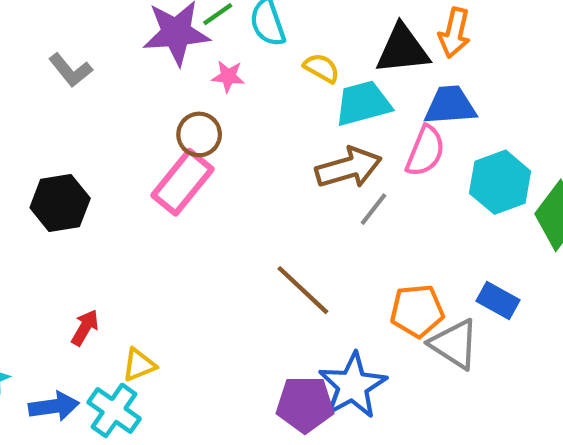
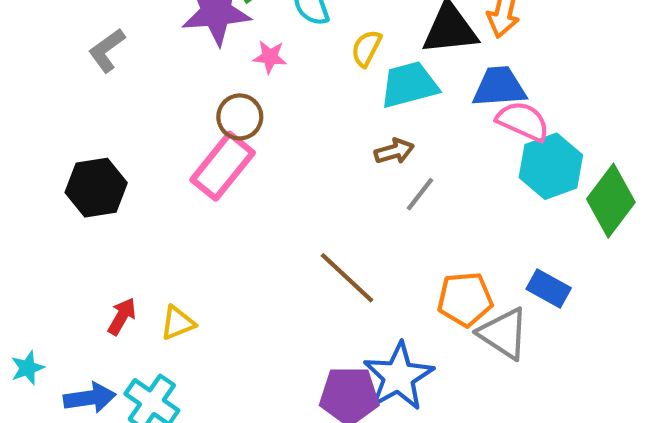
yellow semicircle: (322, 68) -> (366, 48), turned -93
gray L-shape: (70, 70) -> (107, 50), turned 93
pink semicircle: (425, 151) -> (523, 121), moved, turned -88
brown arrow: (349, 168) -> (394, 151), size x0.6
yellow triangle: (139, 365) -> (178, 323), moved

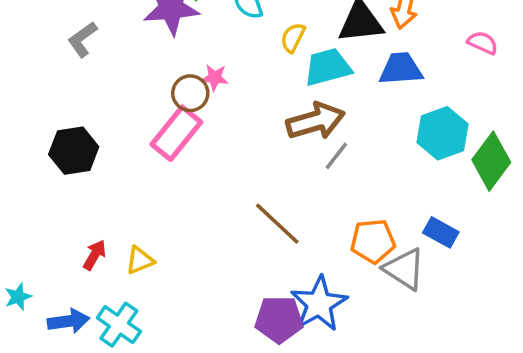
pink star: (270, 57) -> (215, 78), moved
pink semicircle: (523, 121) -> (483, 43), moved, size x0.7
brown arrow: (394, 151) -> (316, 121), size x1.8

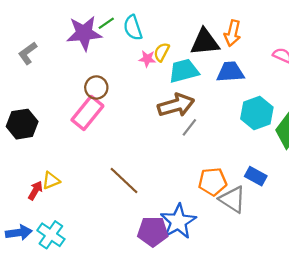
pink star: (215, 78) -> (147, 59), moved
brown line: (277, 224) -> (124, 181), moved
yellow triangle: (140, 260) -> (51, 181), moved

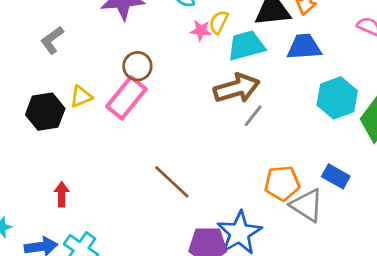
gray L-shape: (28, 53) -> (52, 40), moved
yellow triangle: (51, 181) -> (81, 96), moved
red arrow: (35, 190) -> (62, 194), turned -30

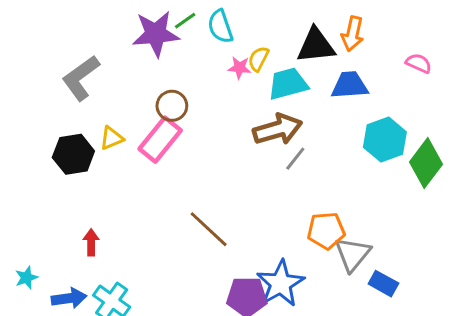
gray L-shape: (52, 40) -> (81, 78), size x1.5
blue rectangle: (336, 176) -> (383, 284), moved
gray triangle: (307, 205) -> (353, 254), turned 36

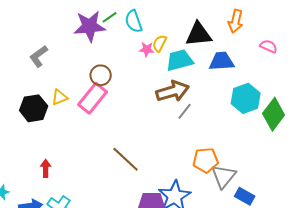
orange arrow: (353, 34) -> (236, 21), moved
gray L-shape: (81, 78) -> (39, 56), size x0.7

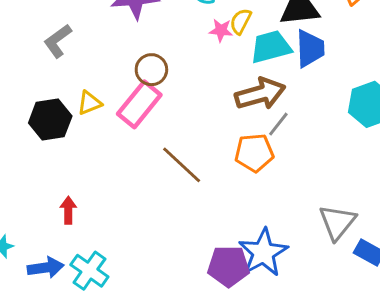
blue trapezoid: (222, 61) -> (310, 48), moved, turned 92
brown line: (126, 159) -> (182, 165), moved
orange pentagon: (206, 160) -> (254, 153), moved

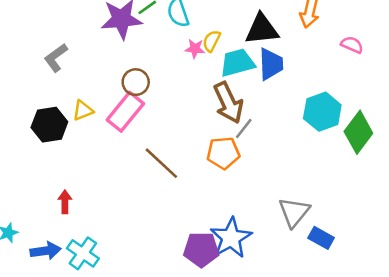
brown arrow: (260, 94) -> (228, 103), turned 81

